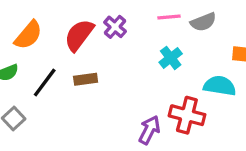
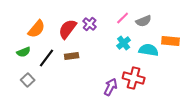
pink line: (169, 17) -> (123, 18), turned -40
cyan semicircle: (220, 86) -> (149, 50), moved

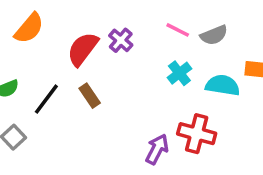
pink line: (123, 18) -> (178, 30), turned 72
orange semicircle: (37, 29) -> (29, 28), moved
brown rectangle: (72, 56) -> (90, 96), turned 64

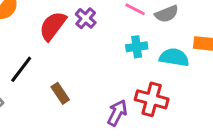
cyan cross: (179, 73) -> (137, 47), turned 30
brown rectangle: (90, 96) -> (60, 93), moved

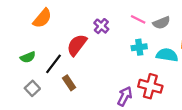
red semicircle: (53, 26) -> (77, 45), moved
brown rectangle: (60, 93) -> (69, 83), moved

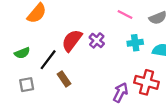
pink line: (138, 19) -> (125, 14), moved
purple cross: (101, 26) -> (97, 40), moved
gray square: (32, 88) -> (27, 85), turned 32

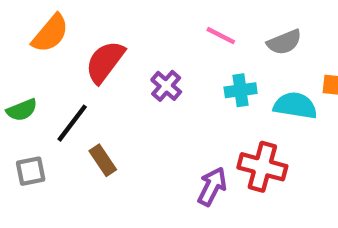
red semicircle: (72, 40) -> (105, 62), moved

